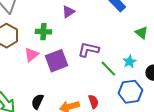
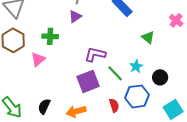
purple square: (56, 61) -> (88, 81), moved
red semicircle: (93, 102) -> (114, 105), moved

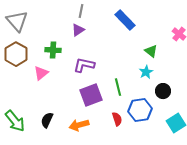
purple L-shape: (95, 54) -> (84, 65), moved
cyan star: (136, 66) -> (146, 72), moved
green line: (115, 73) -> (118, 87), turned 30

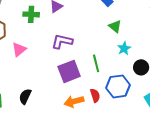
green cross: (53, 50) -> (31, 14), moved
green triangle: (151, 51) -> (115, 26), moved
orange arrow: (79, 125) -> (74, 101), moved

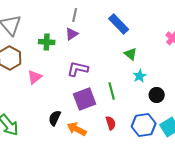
blue hexagon: (118, 86) -> (144, 125), moved
black semicircle: (25, 96) -> (55, 118), moved
orange arrow: (74, 101) -> (77, 129), moved, turned 42

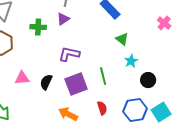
pink triangle: (35, 77) -> (22, 78), moved, turned 35
black semicircle: (55, 118) -> (46, 82), moved

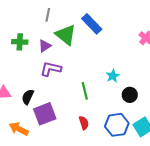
purple triangle: (63, 19) -> (45, 46), moved
green triangle: (122, 39) -> (66, 35), moved, size x1.6
purple square: (76, 84) -> (45, 114), moved
orange arrow: (68, 114) -> (19, 129), moved

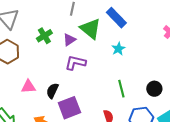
green cross: (20, 42) -> (44, 36), turned -35
cyan star: (113, 76) -> (118, 49), moved
green line: (85, 91) -> (121, 89), moved

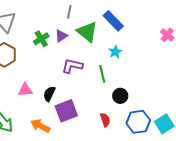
purple triangle: (69, 40) -> (61, 36), moved
green line: (121, 89) -> (102, 74), moved
black circle: (154, 89) -> (120, 96), moved

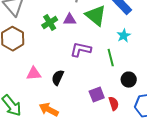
purple triangle: (61, 36) -> (70, 20), turned 32
purple square: (66, 111) -> (97, 95), moved, size x0.7

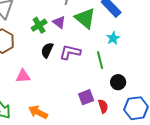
purple triangle: (70, 20) -> (59, 22), turned 40
black semicircle: (58, 78) -> (47, 50), moved

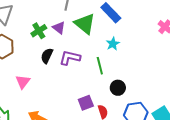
pink triangle: (23, 76) -> (23, 82), turned -49

